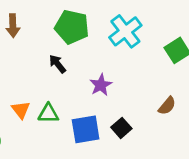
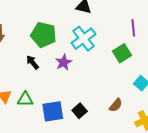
purple star: (101, 85) -> (64, 62), moved
brown semicircle: (167, 106) -> (116, 105), moved

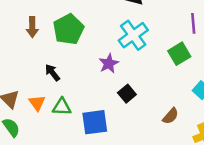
green pentagon: (44, 35) -> (68, 29), moved, turned 30
black arrow: (32, 62) -> (52, 73), moved
black square: (80, 111) -> (127, 94), moved

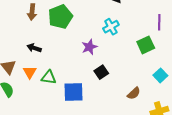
cyan cross: (133, 35) -> (111, 27), size x0.7
black arrow: (52, 73) -> (34, 48), moved, turned -40

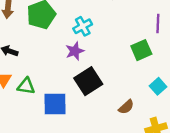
cyan cross: (111, 27) -> (83, 26), moved
black square: (101, 72) -> (88, 81), size x1.6

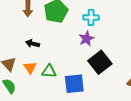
cyan cross: (83, 26) -> (91, 17), turned 35

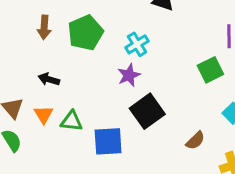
cyan cross: (91, 17) -> (137, 44), turned -35

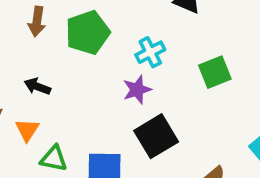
green square: (210, 70) -> (215, 72), moved
green triangle: (72, 121) -> (54, 159), moved

